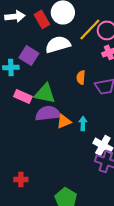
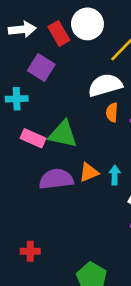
white semicircle: (58, 44) -> (105, 85), moved
purple square: (29, 55) -> (41, 67), moved
purple semicircle: (48, 113) -> (56, 179), moved

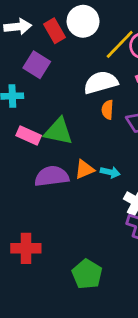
cyan arrow: (115, 175) -> (110, 172), turned 102
red cross: (30, 251) -> (26, 248), size x1.5

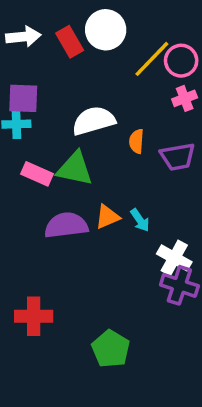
purple square: (37, 65) -> (23, 98), moved, turned -30
white semicircle: (101, 82) -> (94, 121), moved
cyan arrow: (110, 172) -> (140, 220), turned 42

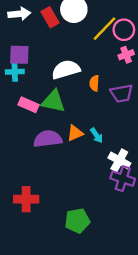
green pentagon: (111, 349) -> (77, 221), turned 30

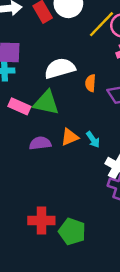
purple semicircle: (48, 139) -> (40, 143), size x0.7
red cross: (26, 199) -> (41, 220), moved
green pentagon: (77, 221) -> (72, 232), turned 30

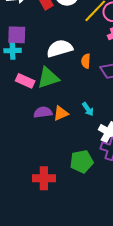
green triangle: (46, 103) -> (48, 78), turned -30
orange triangle: (70, 137) -> (61, 113), moved
green pentagon: (72, 232) -> (82, 161), moved, turned -30

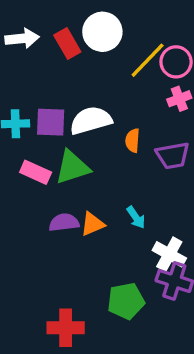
purple square: (17, 35) -> (51, 122), moved

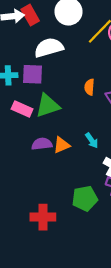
red rectangle: (67, 43) -> (30, 15), moved
white semicircle: (91, 120) -> (49, 48), moved

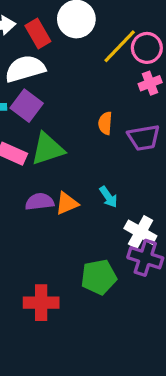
red rectangle: (30, 15) -> (38, 33), moved
white semicircle: (49, 48) -> (25, 69), moved
purple square: (33, 74) -> (27, 106), turned 35

